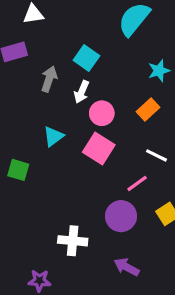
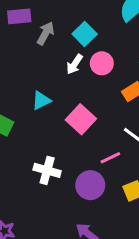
gray arrow: (49, 79) -> (46, 33), moved
pink circle: (102, 113) -> (102, 63), moved
white cross: (73, 241) -> (47, 170), moved

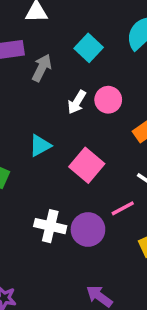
cyan square: (85, 34) -> (89, 48), moved
purple circle: (90, 185) -> (88, 229), moved

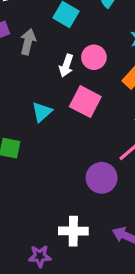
pink square: (87, 165) -> (85, 102), moved
white cross: (50, 226) -> (73, 231), moved

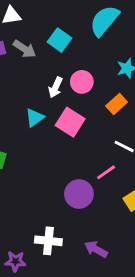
gray arrow: (28, 42) -> (24, 49), moved, turned 105
cyan triangle: (42, 112) -> (35, 118), moved

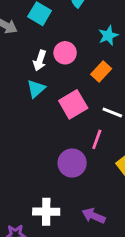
cyan triangle: (35, 118) -> (36, 89), moved
pink square: (70, 122) -> (73, 104), moved, turned 32
pink line: (106, 172) -> (97, 139), turned -30

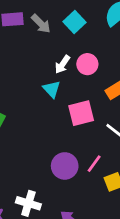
cyan triangle: (36, 89) -> (52, 89), turned -48
pink line: (97, 139) -> (94, 164), moved

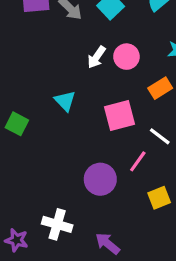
cyan triangle: (52, 89) -> (65, 101), moved
pink line: (94, 164) -> (138, 161), moved

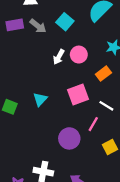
cyan triangle: (65, 101) -> (40, 99), moved, turned 32

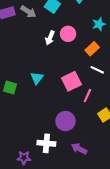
pink square: (78, 94) -> (72, 81), moved
white line: (106, 106) -> (97, 70), moved
purple circle: (69, 138) -> (65, 121), moved

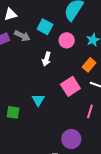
pink circle: (68, 34) -> (67, 40), moved
pink square: (72, 81) -> (70, 86), moved

